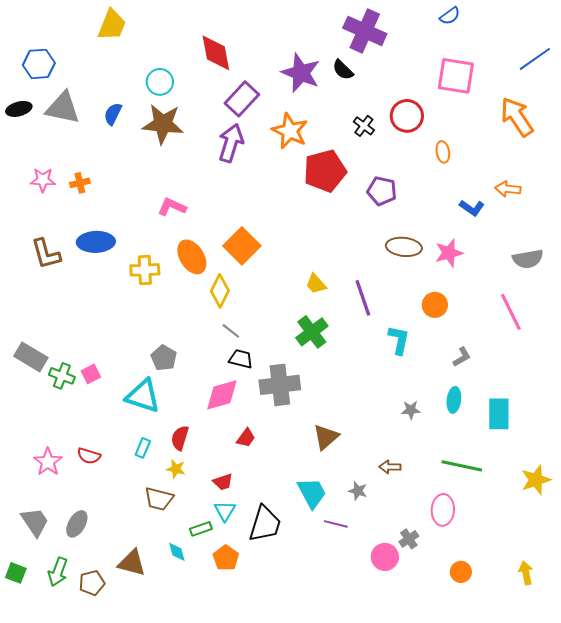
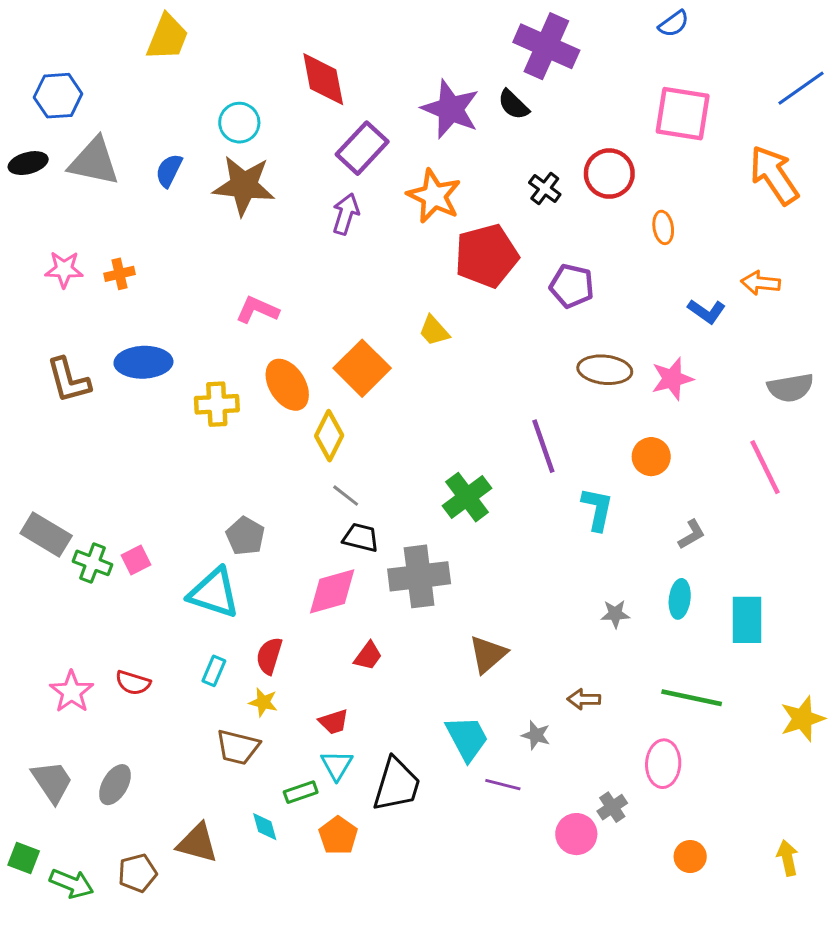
purple arrow: (231, 143) -> (346, 214), size x0.7
yellow trapezoid: (316, 284) -> (434, 331), moved
green arrow: (58, 572) -> (72, 883), moved, turned -88

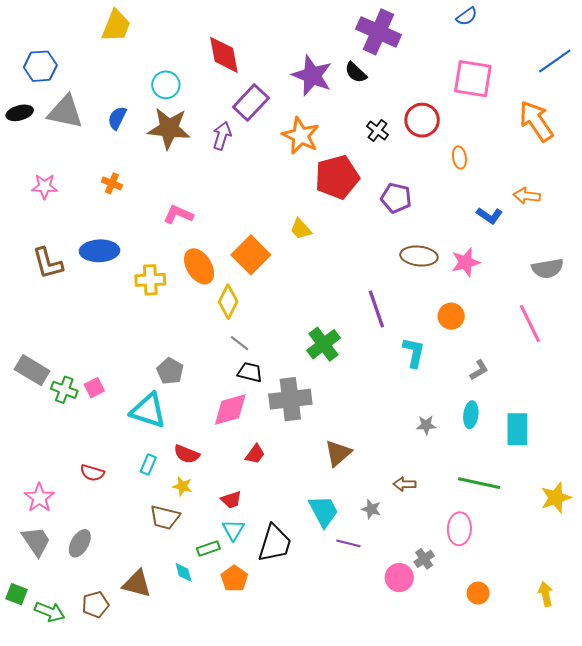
purple arrow: (346, 214) -> (222, 136), moved
orange cross: (119, 274) -> (112, 183), moved, turned 36
red semicircle: (269, 656) -> (187, 454), turned -85
pink star: (72, 692) -> (39, 498), moved

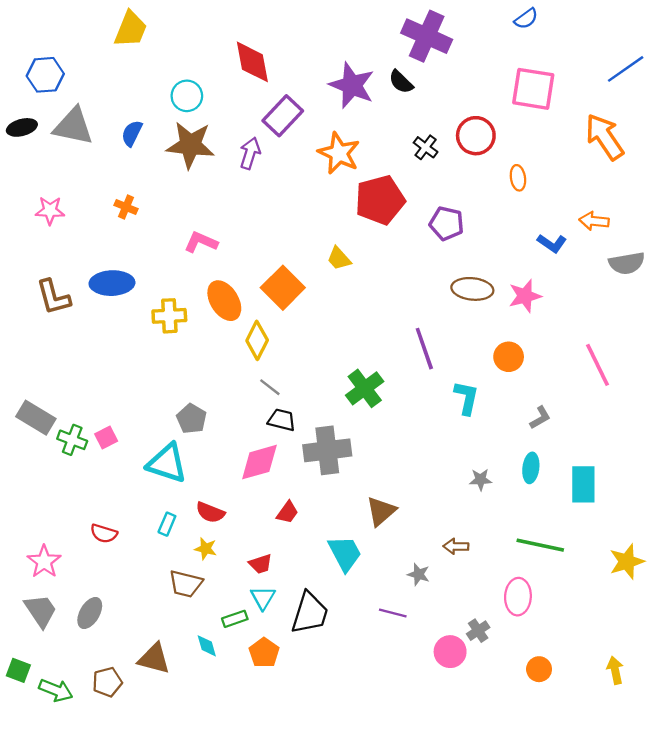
gray semicircle: (548, 268) -> (627, 263), moved
cyan trapezoid: (324, 511) -> (345, 553), moved

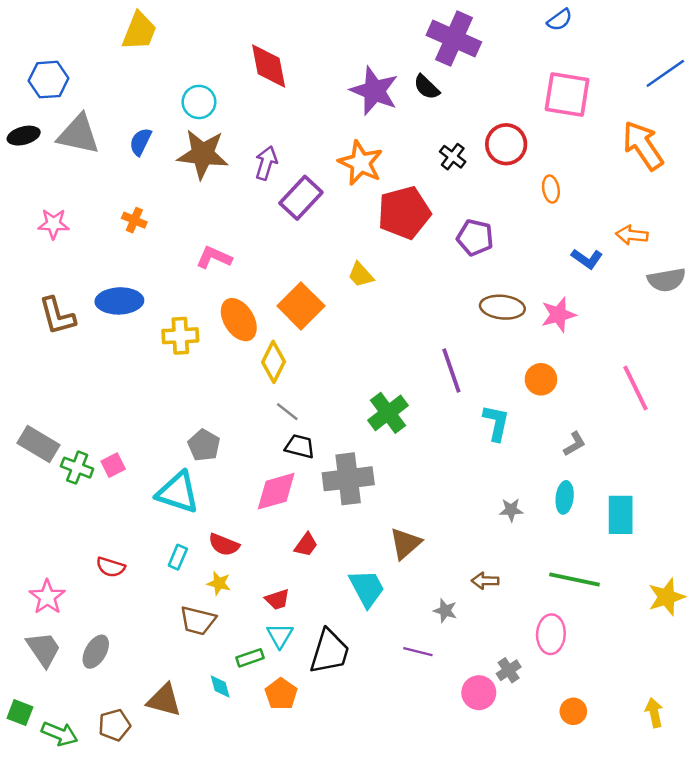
purple rectangle: (283, 116) -> (301, 198), moved

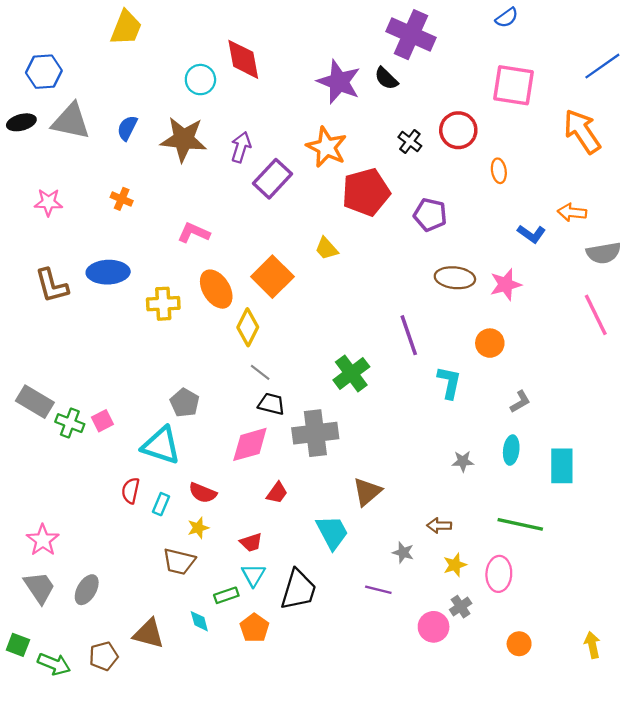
cyan circle: (199, 102) -> (200, 80), moved
pink line: (635, 388) -> (596, 315), moved
red semicircle: (111, 567) -> (131, 491), moved, turned 85
yellow star: (219, 583) -> (198, 528), turned -30
yellow star: (667, 597) -> (455, 565), moved, size x0.7

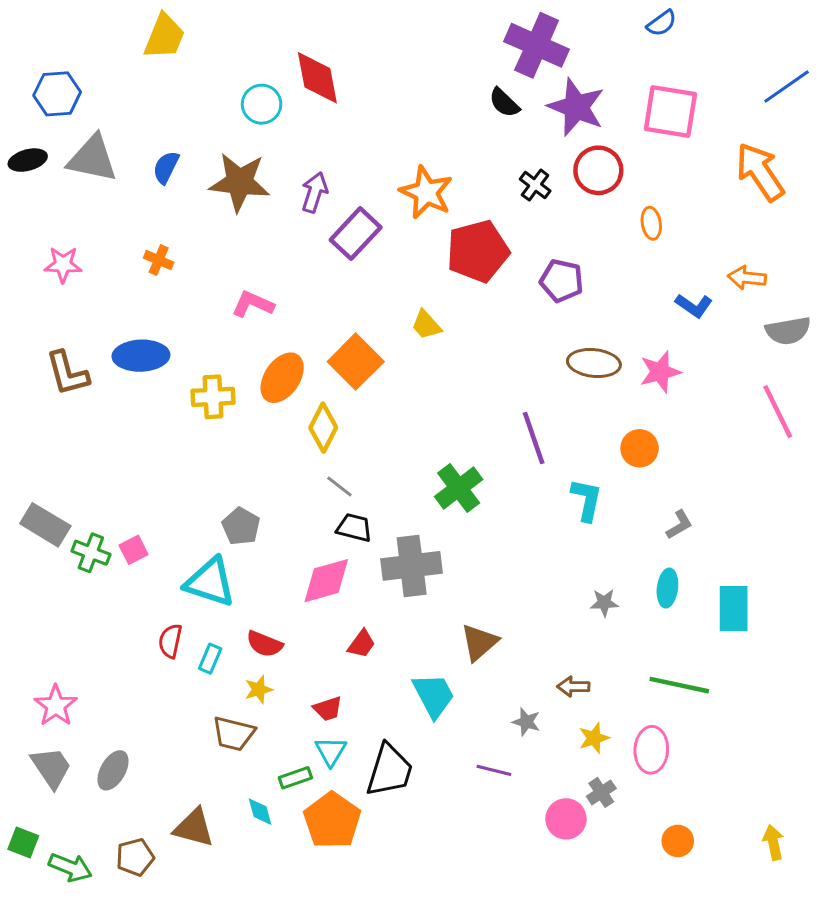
purple star: (339, 82) -> (576, 107), moved
orange ellipse: (216, 289) -> (282, 378), turned 66
orange pentagon: (254, 628) -> (332, 820), size x1.5

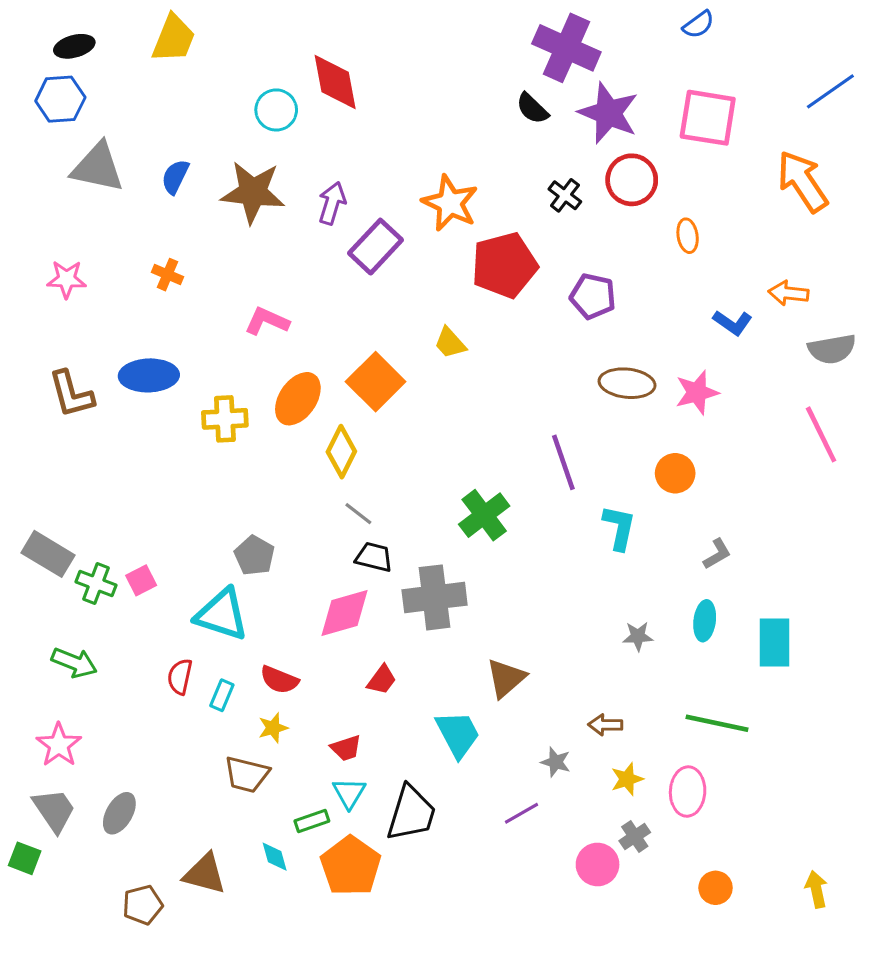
black ellipse: (28, 160) -> (74, 46), moved
purple line: (494, 770) -> (521, 813), turned -44
green square: (23, 842) -> (25, 858), moved
green arrow: (70, 867) -> (74, 663), moved

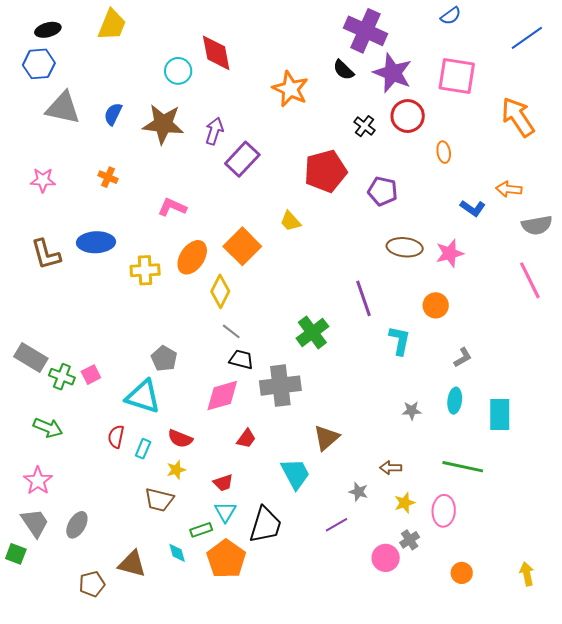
blue line: (830, 91) -> (527, 38), moved
orange star: (450, 203) -> (290, 89), moved

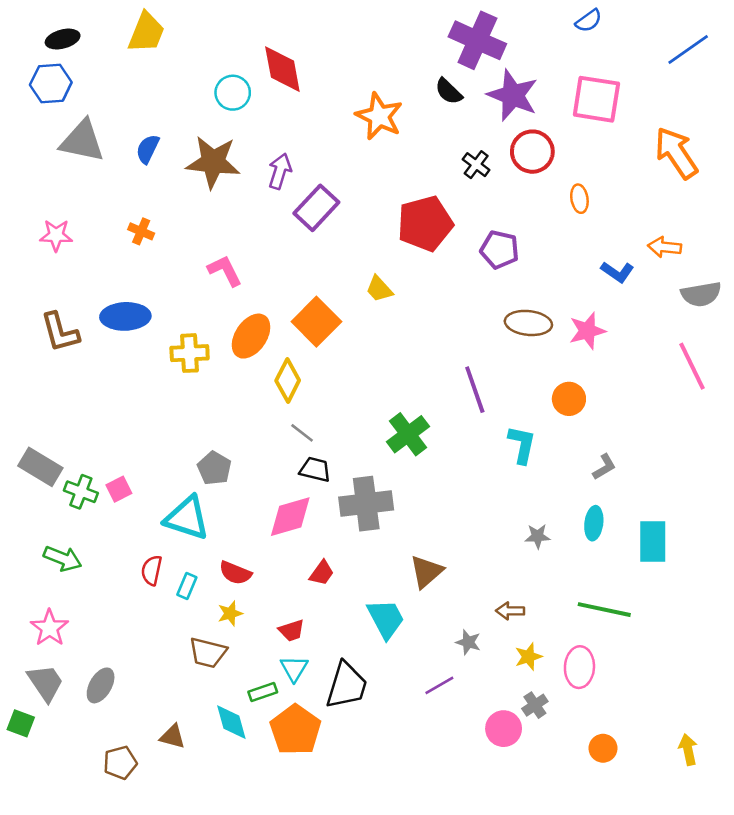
pink L-shape: (172, 207) -> (225, 271), turned 40
cyan diamond: (177, 553) -> (231, 722), size x1.4
brown triangle: (132, 564) -> (173, 736), size x0.7

